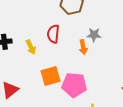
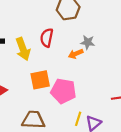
yellow arrow: (31, 47) -> (23, 49), size x1.5
orange arrow: (83, 47) -> (76, 54), turned 72

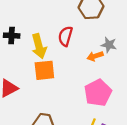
orange square: (40, 80) -> (44, 70), moved
pink pentagon: (63, 91) -> (98, 93), moved, turned 30

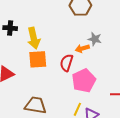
red semicircle: (65, 36) -> (67, 63), moved

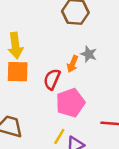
orange arrow: (82, 48) -> (73, 64), turned -56

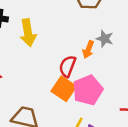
orange square: (18, 72) -> (64, 89), moved, turned 35

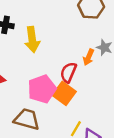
pink pentagon: (88, 90) -> (42, 89), moved

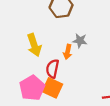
yellow arrow: (32, 40) -> (34, 45), moved

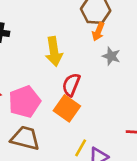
orange arrow: (68, 52) -> (98, 32), moved
pink pentagon: (32, 88) -> (25, 102), moved

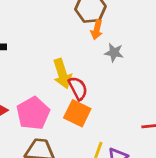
yellow arrow: (54, 51) -> (62, 74), moved
red semicircle: (71, 85) -> (78, 88), turned 140

